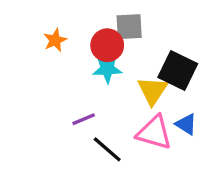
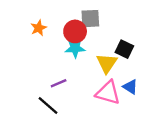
black square: (178, 70) -> (124, 49), size x0.7
black line: (107, 149) -> (48, 106), moved

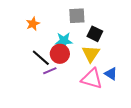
red circle: (75, 31) -> (60, 54), moved
black square: (124, 49) -> (95, 34), moved
black line: (48, 106) -> (41, 58), moved

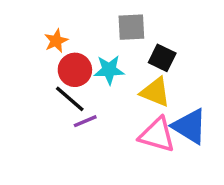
red circle: (60, 54) -> (75, 70), moved
yellow triangle: (91, 54) -> (155, 92), turned -42
blue triangle: (111, 74) -> (190, 126), size x1.6

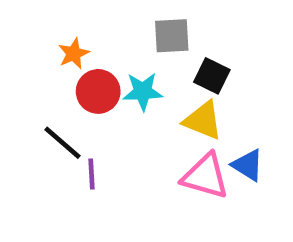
black line: (70, 99) -> (62, 143), moved
purple line: (85, 121) -> (91, 174), moved, turned -70
blue triangle: (190, 126) -> (248, 165), size x0.7

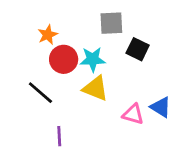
yellow triangle: (203, 120) -> (95, 88), moved
purple line: (91, 174) -> (59, 136), moved
pink triangle: (205, 176) -> (133, 114), size x0.7

